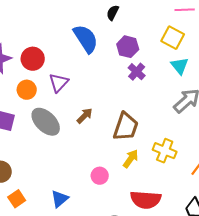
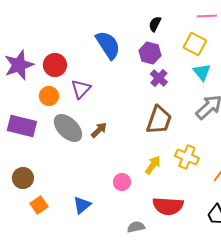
black semicircle: (113, 13) -> (155, 24), moved
brown arrow: (85, 116) -> (99, 130), moved
brown trapezoid: (126, 127) -> (159, 120), moved

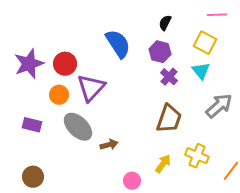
cyan triangle: (202, 72) -> (201, 71), moved
purple triangle: (81, 89) -> (91, 88), size x1.4
purple rectangle: (22, 126) -> (32, 125), size x0.7
brown arrow: (99, 130) -> (109, 145), moved, turned 30

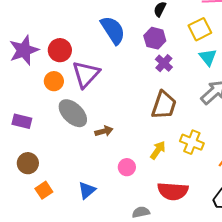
yellow square: (205, 43) -> (200, 29), turned 35
cyan triangle: (201, 71) -> (208, 57), moved
purple rectangle: (32, 125) -> (22, 121), moved

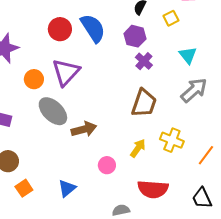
yellow square: (200, 29) -> (171, 18), moved, size x0.7
red circle: (60, 50) -> (60, 29), moved
brown arrow: (104, 131) -> (84, 129), size x1.4

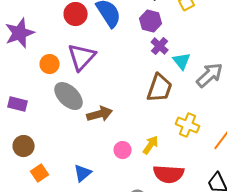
cyan triangle: (188, 55) -> (182, 61), moved
yellow arrow: (138, 148) -> (151, 145), moved

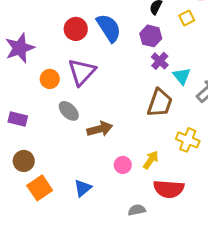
gray ellipse: (69, 96) -> (69, 111), size x0.7
orange square: (40, 173) -> (40, 188), size x1.4

